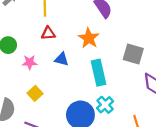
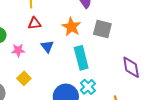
gray square: (133, 54) -> (102, 29), moved
blue triangle: (62, 59) -> (47, 47), turned 40

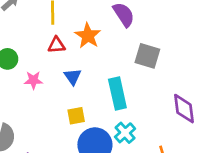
orange star: (71, 27) -> (88, 36), moved
yellow square: (24, 78) -> (76, 116), moved, turned 32

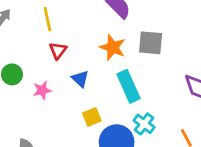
orange star: (88, 36) -> (113, 47), moved
red triangle: (56, 45) -> (58, 51), turned -36

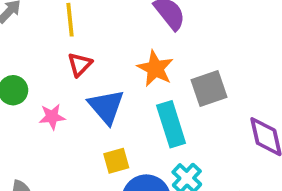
gray square: (151, 43) -> (209, 89), moved, turned -30
blue triangle: (80, 79) -> (106, 107), size x1.5

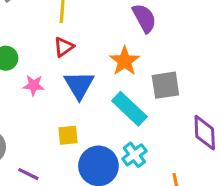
cyan rectangle: (171, 124) -> (129, 109), turned -39
yellow square: (116, 161) -> (68, 135), moved

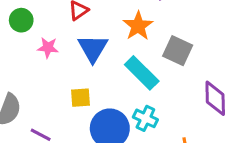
gray square: (165, 85) -> (178, 51), turned 32
cyan cross: (134, 155) -> (145, 118), turned -30

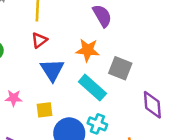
orange star: (138, 26) -> (88, 50), turned -30
pink star: (48, 48) -> (14, 98), moved

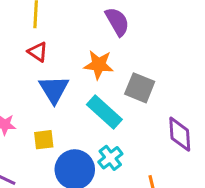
red triangle: (39, 40) -> (38, 52), turned -49
cyan cross: (97, 124) -> (110, 158), turned 30

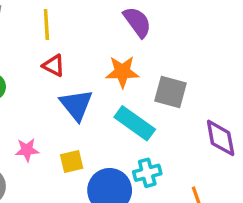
cyan cross: (110, 158) -> (147, 173), turned 30

